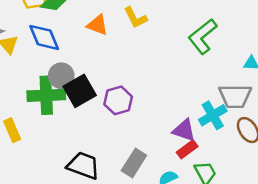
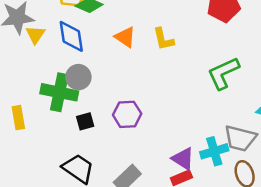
black square: (80, 91) -> (85, 121), moved, size x0.6

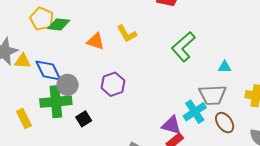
yellow triangle: (35, 35) -> (23, 61), turned -42
blue diamond: (71, 36) -> (48, 70), moved
purple hexagon: (127, 114) -> (113, 84), moved
yellow rectangle: (18, 118) -> (24, 118), moved

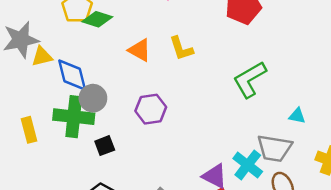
yellow triangle: (23, 61) -> (42, 56), turned -30
cyan cross: (195, 112) -> (248, 165), turned -30

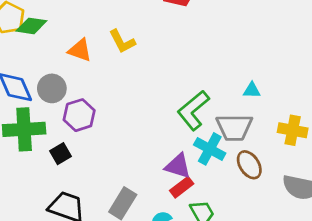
green L-shape: (250, 79) -> (193, 110), moved
gray circle: (93, 98) -> (52, 88), moved
purple hexagon: (151, 109) -> (79, 115), moved

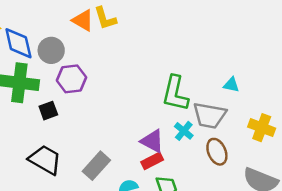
yellow L-shape: (122, 41) -> (105, 18), moved
green L-shape: (193, 110) -> (175, 93), turned -48
cyan cross: (210, 149) -> (184, 131), size x0.7

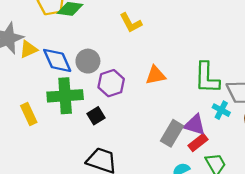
orange triangle: (83, 20) -> (156, 75), moved, turned -30
gray rectangle: (96, 166) -> (172, 133), moved

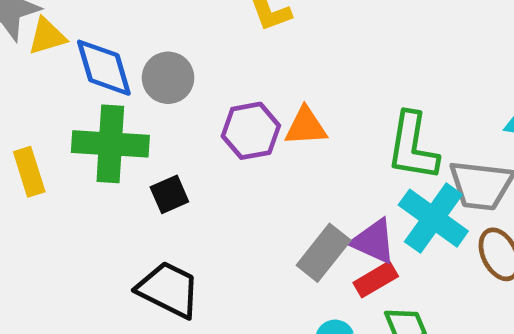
purple hexagon: (111, 83) -> (251, 131), moved
cyan cross: (221, 110) -> (433, 218), size x1.8

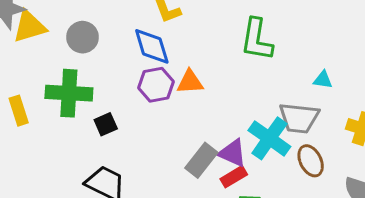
yellow triangle: (47, 36) -> (29, 27), size x1.4
blue diamond: (104, 68) -> (152, 46), moved
gray circle: (168, 78) -> (83, 37), moved
green L-shape: (413, 147) -> (257, 40), moved

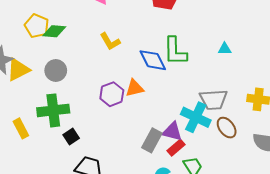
blue diamond: (152, 46) -> (153, 60), moved
cyan triangle: (323, 80) -> (225, 49), moved
black square: (106, 124) -> (71, 136), moved

